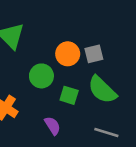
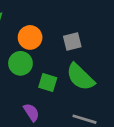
orange circle: (68, 54) -> (30, 37), moved

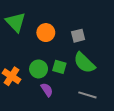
green circle: (20, 63) -> (39, 69), moved

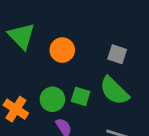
gray square: (78, 36) -> (117, 54), moved, turned 32

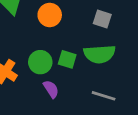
green semicircle: (114, 91) -> (100, 54), turned -48

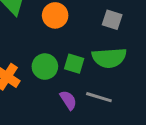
purple semicircle: (51, 89) -> (68, 100), moved
gray line: (104, 96) -> (99, 97), moved

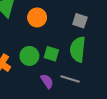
green semicircle: (109, 58) -> (78, 49), turned 100

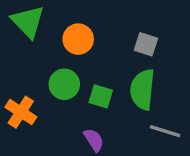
green circle: (29, 56) -> (64, 84), moved
gray line: (70, 79) -> (165, 131), moved

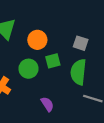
green square: (101, 96) -> (53, 61), moved, turned -32

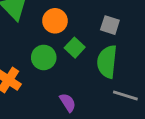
green square: (53, 61) -> (75, 48), turned -32

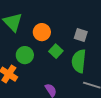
green circle: (44, 57) -> (25, 55), moved

